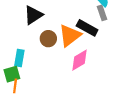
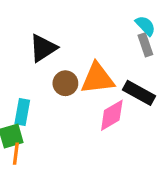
black rectangle: (87, 28) -> (139, 93), moved
orange triangle: (70, 35) -> (97, 78), turned 30

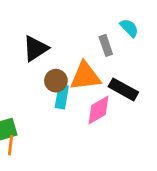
gray rectangle: (145, 45) -> (106, 45), moved
cyan rectangle: (22, 112) -> (62, 97), moved

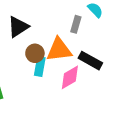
gray rectangle: (106, 45) -> (76, 24), turned 35

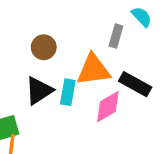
black triangle: (18, 27) -> (39, 91), moved
brown circle: (35, 53) -> (44, 47), moved

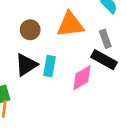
gray rectangle: (116, 36) -> (105, 39), moved, turned -36
orange triangle: (93, 70) -> (70, 25), moved

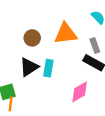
pink diamond: (82, 78) -> (80, 92), moved

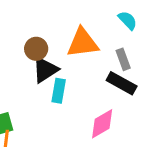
black triangle: (29, 67) -> (45, 70), moved

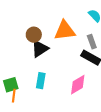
cyan rectangle: (59, 91) -> (41, 81), moved

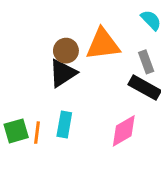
brown circle: (34, 35) -> (66, 51), moved
orange line: (14, 96) -> (37, 133), moved

